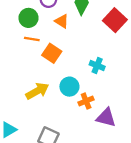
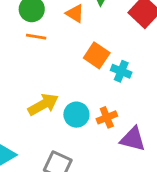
orange square: (52, 53) -> (97, 55), moved
cyan circle: (69, 87) -> (76, 115), moved

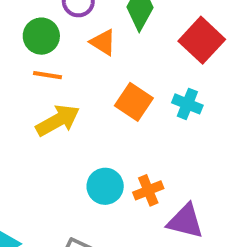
cyan cross: (121, 71) -> (187, 104), moved
yellow arrow: (43, 104) -> (58, 120), moved

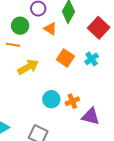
orange line: (47, 75) -> (13, 45), moved
cyan cross: (187, 104) -> (92, 59), turned 32

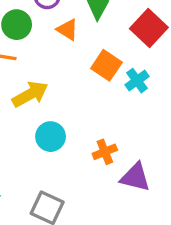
orange square: (65, 58) -> (106, 65), moved
cyan circle: (51, 99) -> (51, 137), moved

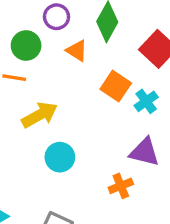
orange cross: (105, 152) -> (121, 186), moved
purple triangle: (135, 177) -> (144, 152), moved

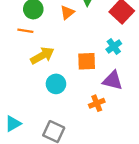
orange triangle: (77, 51) -> (67, 12), turned 49
orange square: (116, 86) -> (87, 61), moved, turned -36

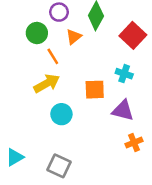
orange line: (25, 31) -> (53, 56), moved, turned 49
cyan cross: (114, 47) -> (124, 74), turned -35
orange cross: (97, 103) -> (134, 142), moved

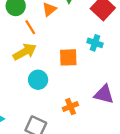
purple triangle: (123, 110) -> (104, 94), moved
orange cross: (134, 142) -> (70, 107), moved

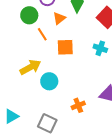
yellow arrow: (25, 52) -> (30, 67), moved
orange square: (68, 57) -> (65, 47), moved

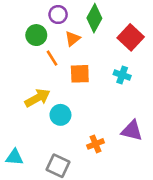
cyan triangle: (11, 116) -> (15, 157), turned 35

